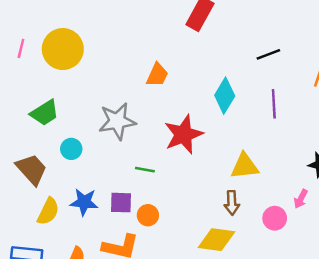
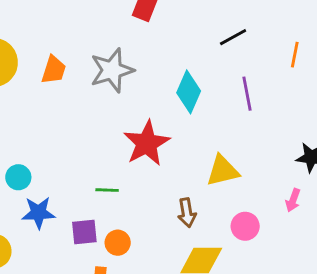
orange trapezoid: (157, 75) -> (54, 70), moved
gray star: (117, 121) -> (112, 70), moved
blue star: (84, 202) -> (38, 213), moved
brown arrow: (232, 203) -> (187, 213), moved
pink circle: (275, 218) -> (245, 226), moved

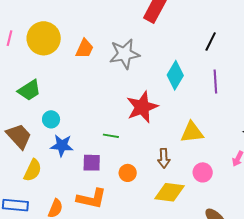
black line: (233, 37) -> (211, 42), turned -42
orange circle: (118, 243) -> (128, 173), moved

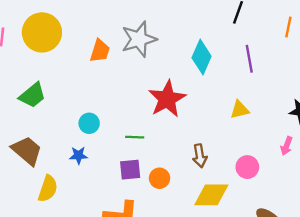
orange trapezoid: (85, 49) -> (100, 51), moved
cyan circle: (51, 119) -> (89, 123), moved
yellow triangle: (192, 132) -> (240, 110), moved, size x0.7
blue star: (62, 145) -> (79, 155), size x0.7
purple square: (92, 163) -> (130, 170), moved

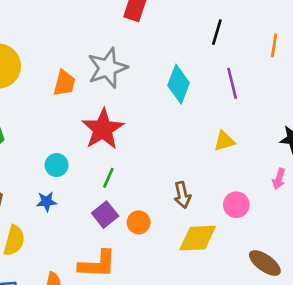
red star: (167, 99) -> (103, 129), moved
green line: (135, 137) -> (108, 178), turned -66
purple square: (130, 170) -> (105, 215), turned -30

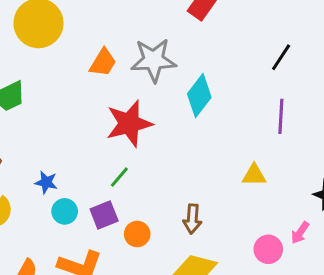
cyan diamond: (179, 84) -> (199, 96), moved
cyan circle: (57, 165) -> (65, 211), moved
pink circle: (236, 205) -> (268, 249), moved

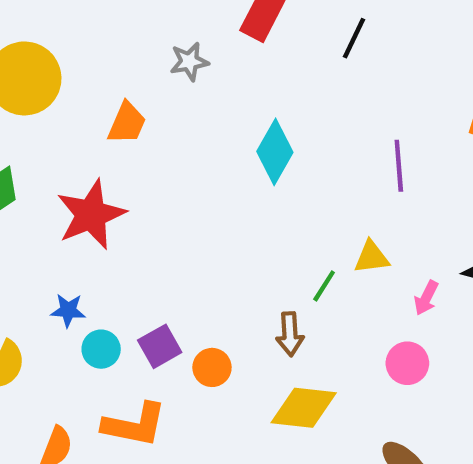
black line: (281, 57) -> (354, 38), moved
gray star: (154, 60) -> (189, 62), moved, size x0.6
red star: (129, 124) -> (91, 215), moved
green line: (119, 177) -> (324, 286), moved
pink arrow: (300, 233) -> (426, 298), moved

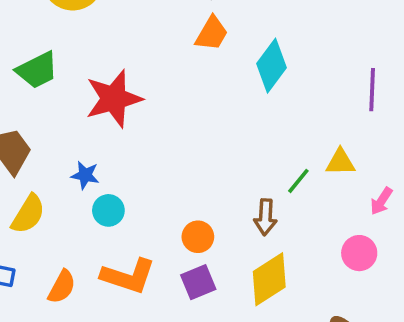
orange trapezoid: (127, 123) -> (212, 33), moved
purple square: (160, 346) -> (198, 282), moved
yellow diamond: (304, 408) -> (269, 279), turned -46

